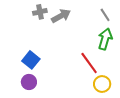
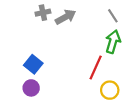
red line: (89, 63) -> (96, 68), turned 60

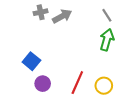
red line: (96, 68) -> (77, 83), moved
purple circle: (31, 88) -> (43, 84), moved

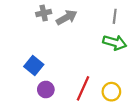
gray line: (107, 15) -> (115, 16), turned 40
green arrow: (107, 40) -> (115, 43), turned 90

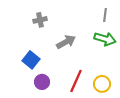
gray cross: (44, 13) -> (40, 20), moved
gray arrow: (67, 17) -> (66, 42), moved

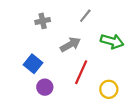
gray line: (105, 15) -> (85, 16), moved, turned 32
red line: (76, 81) -> (81, 72), moved

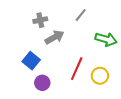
gray arrow: (70, 44) -> (54, 37), moved
yellow circle: (109, 89) -> (100, 76), moved

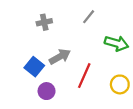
gray arrow: (54, 37) -> (60, 57), moved
yellow circle: (100, 76) -> (120, 84), moved

